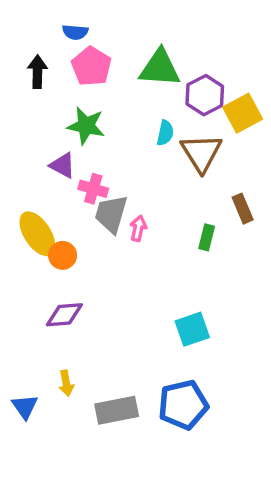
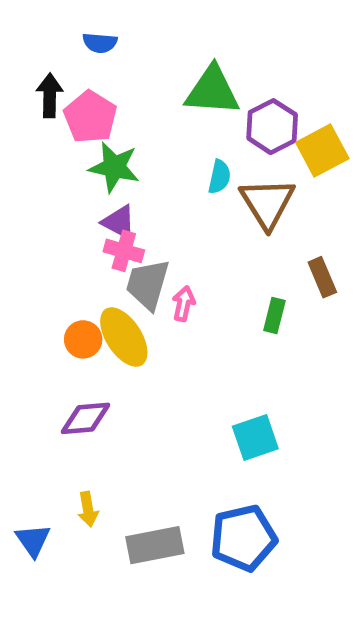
pink pentagon: (91, 66) -> (90, 117), moved
purple triangle: (63, 165) -> (119, 222), moved
yellow ellipse: (37, 234) -> (124, 337), moved

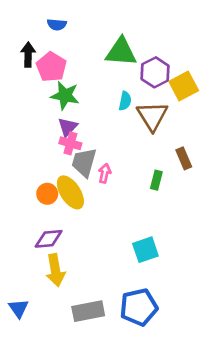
purple triangle: (119, 222) -> (68, 127), turned 45
yellow arrow: (88, 509) -> (55, 270), moved, size x1.6

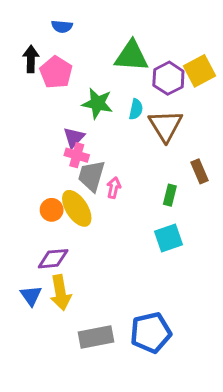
yellow square: (184, 86) -> (199, 71), moved
green star: (65, 96) -> (97, 103), moved
cyan square: (145, 250) -> (168, 238), moved
blue triangle: (19, 308) -> (31, 296), moved

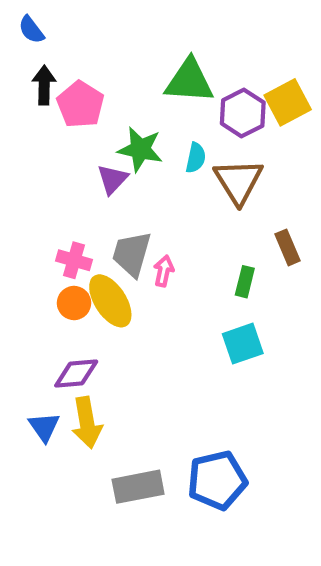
blue semicircle: (62, 26) -> (31, 30), moved, turned 48
purple triangle: (74, 137) -> (112, 179), moved
pink cross: (77, 155) -> (74, 260), moved

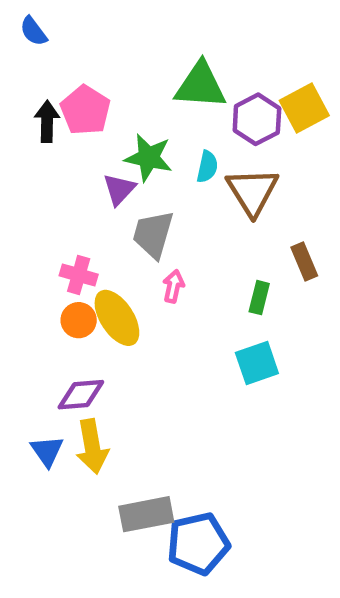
black arrow: (44, 85) -> (47, 122), moved
gray trapezoid: (132, 254) -> (153, 234), moved
blue pentagon: (217, 480) -> (198, 544), moved

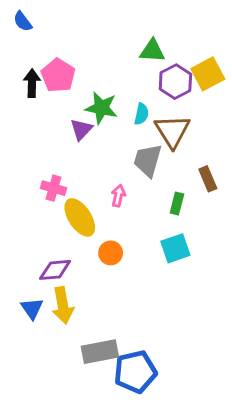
green triangle: (200, 85) -> (152, 51), moved, size x0.7
gray trapezoid: (153, 234) -> (148, 160), moved
orange circle: (79, 320) -> (111, 253), moved

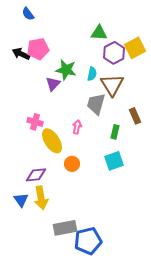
blue semicircle: (23, 21) -> (28, 14), moved
pink pentagon: (58, 75) -> (38, 49), turned 30
black arrow: (32, 83) -> (21, 54), turned -66

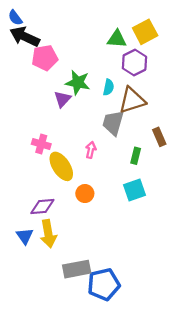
blue semicircle: (28, 14) -> (15, 18), moved
yellow square: (135, 48) -> (145, 32), moved
black arrow: (21, 54) -> (25, 37), moved, size x1.4
brown triangle: (112, 85) -> (132, 100), turned 45

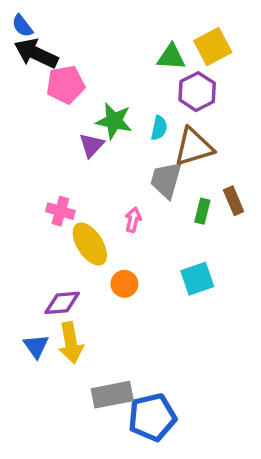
green rectangle: (136, 156) -> (202, 211), moved

